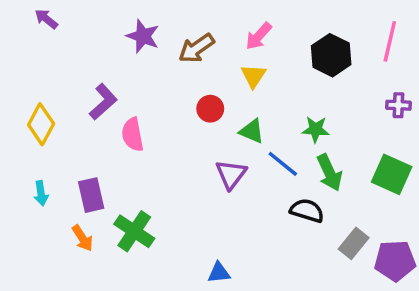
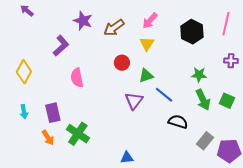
purple L-shape: (103, 102) -> (61, 46), moved
green star: (316, 129) -> (199, 75), moved
green triangle: (252, 131) -> (146, 76), turned -42
green arrow: (329, 173) -> (203, 100), moved
green square: (392, 174) -> (227, 101), size x0.7

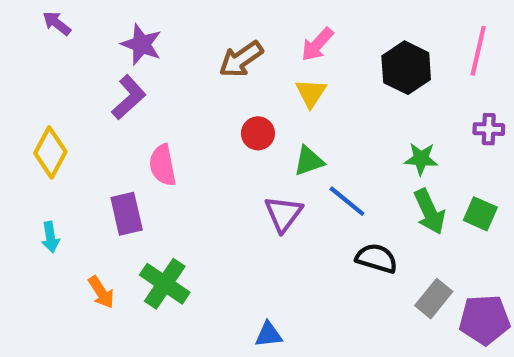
purple star: (83, 21) -> (141, 44), moved
purple rectangle: (53, 113) -> (127, 214), moved

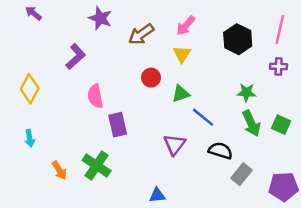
purple star: (141, 44) -> (100, 18), moved
purple cross: (489, 129) -> (279, 66), moved
purple rectangle: (127, 214) -> (118, 125), moved
purple triangle: (283, 214) -> (175, 144), moved
gray rectangle: (434, 299) -> (241, 174), moved

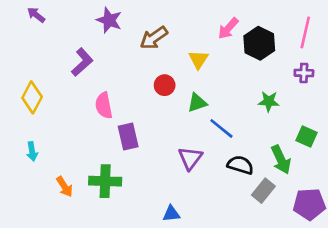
pink arrow: (186, 26) -> (228, 28), moved
green arrow: (251, 123) -> (281, 160), moved
green cross: (97, 166) -> (105, 181), turned -32

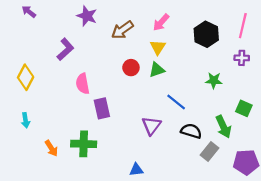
pink arrow: (228, 28) -> (161, 22), moved
green triangle: (197, 103) -> (157, 70), moved

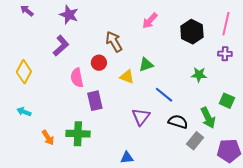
purple star: (87, 16) -> (69, 15), moved
brown arrow: (122, 30) -> (114, 42), moved, turned 95
yellow triangle: (158, 47) -> (127, 77), moved, turned -42
red circle: (131, 68) -> (99, 63), moved
cyan arrow: (26, 120) -> (24, 112), turned 120

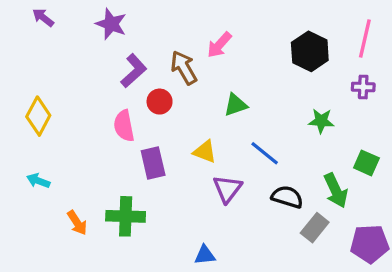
pink arrow: (150, 21) -> (219, 45), moved
purple L-shape: (61, 46) -> (134, 71), moved
yellow triangle: (127, 77) -> (205, 152), moved

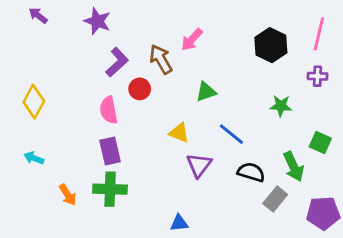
purple rectangle: (153, 163) -> (110, 151), moved

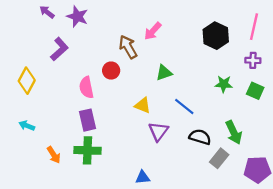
purple arrow: (38, 16) -> (47, 12), moved
purple L-shape: (117, 62) -> (59, 49), moved
green square: (320, 143) -> (255, 91), moved

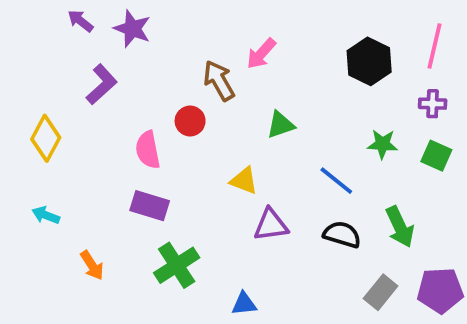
blue line: (184, 107) -> (336, 181), moved
purple rectangle: (87, 120) -> (150, 206), turned -60
purple triangle: (158, 131) -> (271, 225), turned 45
green cross: (87, 150) -> (177, 265), moved, turned -35
gray rectangle: (219, 158) -> (381, 292), moved

